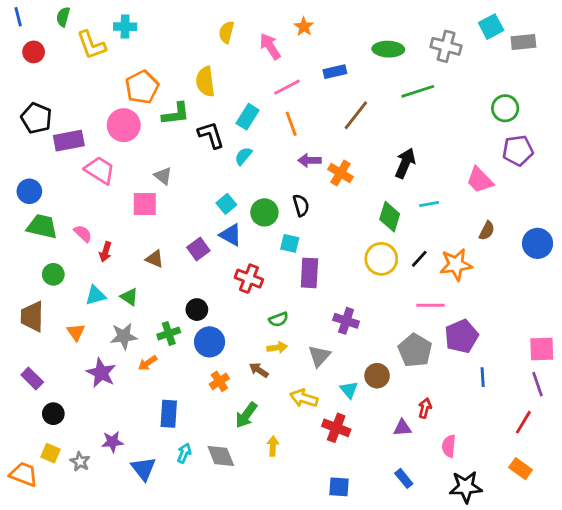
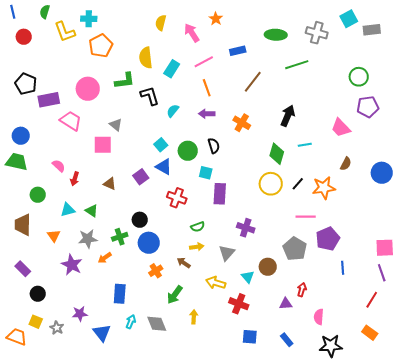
orange pentagon: (142, 87) -> (101, 46), moved
cyan rectangle: (248, 117) -> (172, 69), moved
purple arrow: (309, 160) -> (207, 114), moved
green trapezoid: (42, 226) -> (17, 162), moved
blue square: (339, 487) -> (250, 337), moved

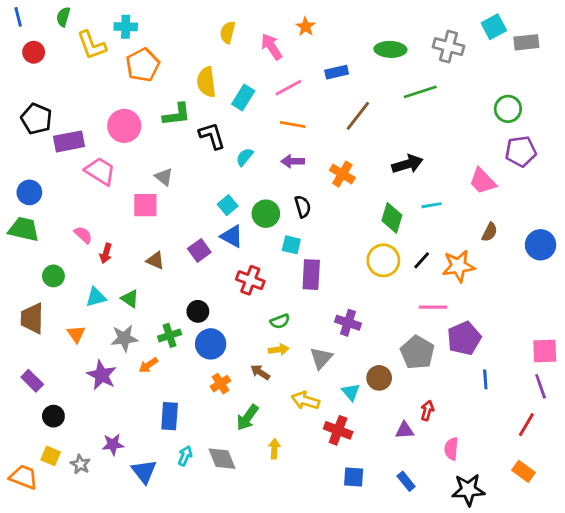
orange line: (207, 88) -> (293, 124), turned -60
black arrow: (288, 116) -> (407, 164), turned 50

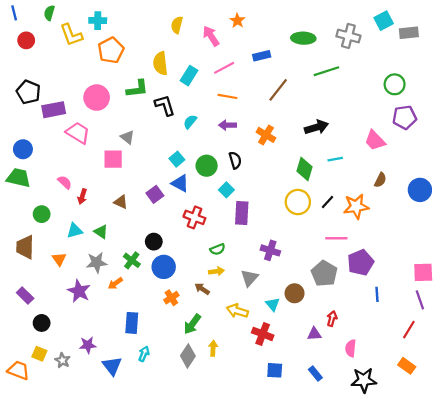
cyan square: (291, 245) -> (226, 190), turned 32
green cross: (170, 335) -> (132, 260), turned -35
gray diamond: (222, 459) -> (188, 356), moved, turned 55

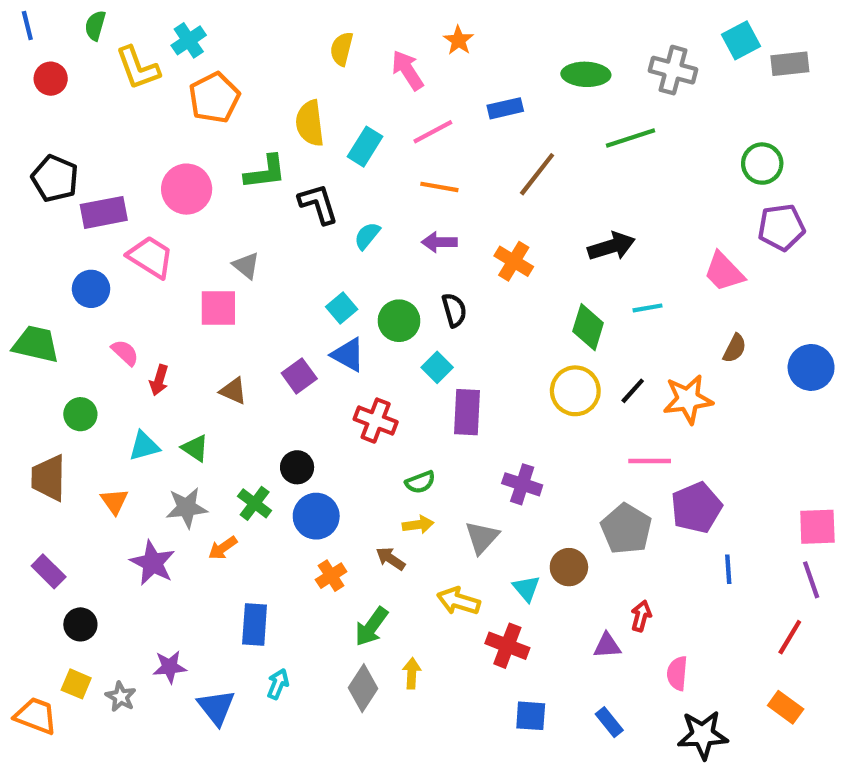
cyan cross: (98, 21) -> (189, 40), turned -35
blue circle: (23, 149) -> (91, 289), moved

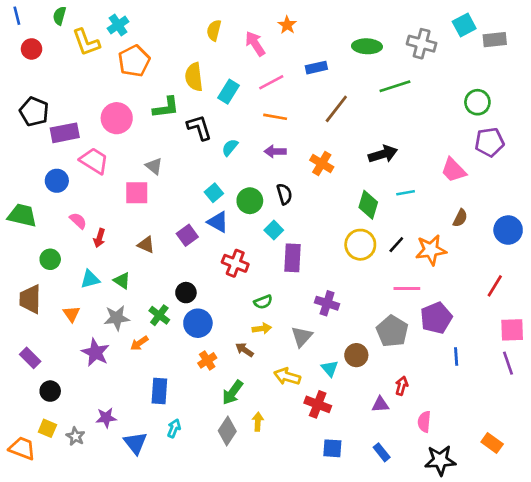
red line: (790, 637) -> (495, 286), moved

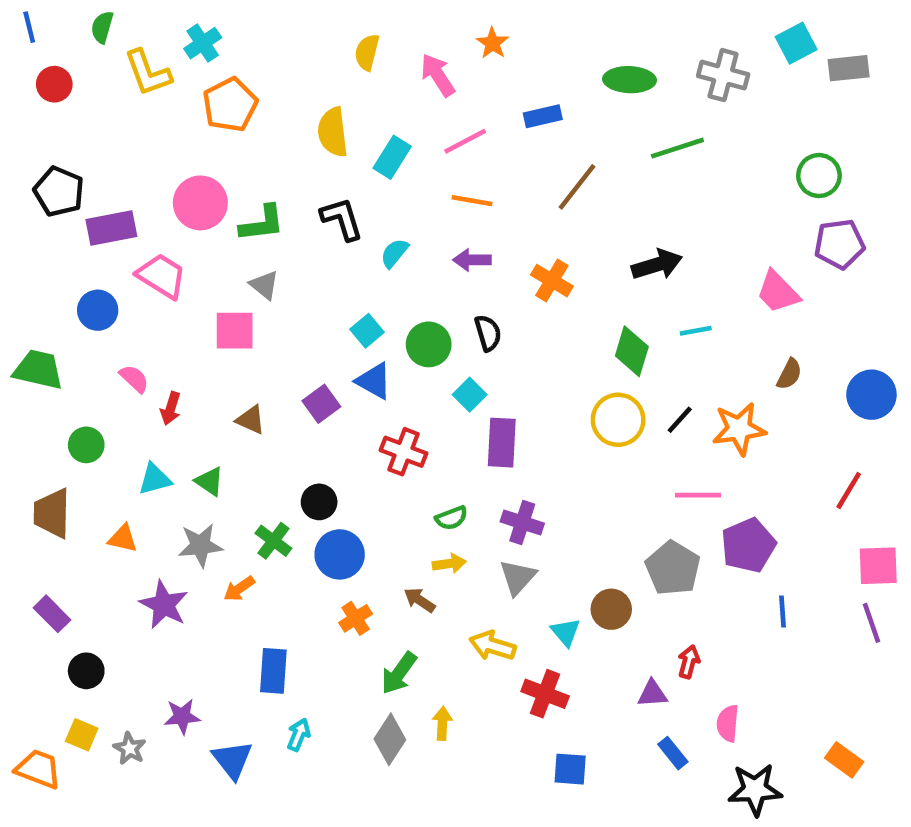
green L-shape: (166, 108) -> (262, 223), moved
purple cross: (327, 303) -> (522, 522), moved
orange triangle: (71, 314) -> (123, 538), turned -42
blue rectangle: (382, 452) -> (673, 753), moved

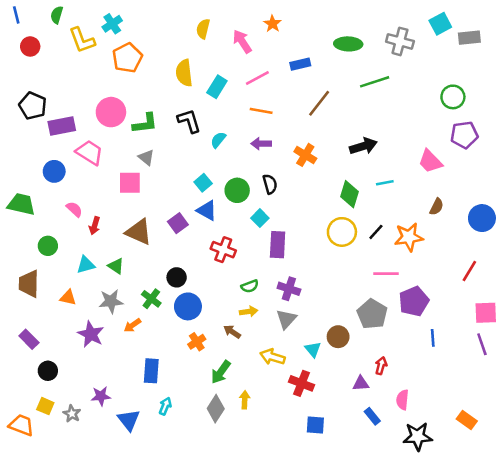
brown triangle: (251, 420) -> (139, 232), size x1.6

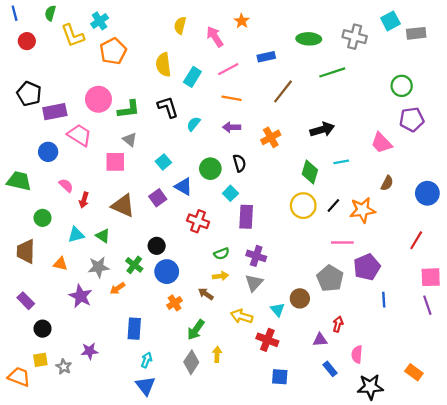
orange cross: (305, 155) -> (271, 137), turned 30
cyan square: (203, 183) -> (163, 162), moved
yellow square: (45, 406) -> (40, 360), turned -32
blue triangle: (129, 420) -> (145, 386), moved

